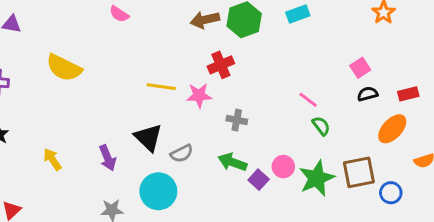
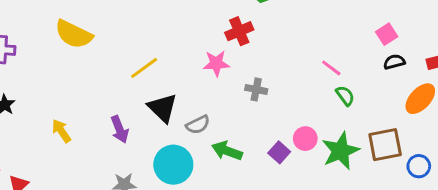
yellow line: (161, 87) -> (144, 68), moved, turned -44
green arrow: (232, 162) -> (227, 151), moved

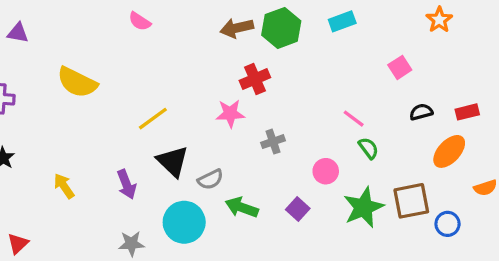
pink square: (387, 34) -> (400, 67), moved
gray cross: (256, 89) -> (273, 142), turned -30
pink circle: (305, 139) -> (326, 171), moved

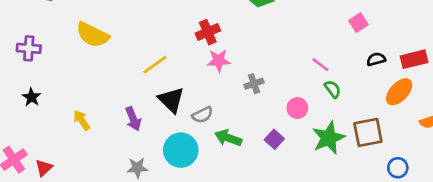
red cross: (255, 79) -> (208, 32), moved
red rectangle: (467, 112) -> (414, 59), size x1.4
blue circle: (448, 224) -> (398, 168), moved

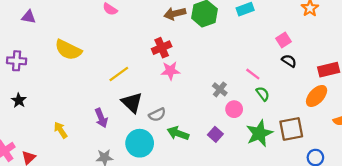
black semicircle: (376, 59) -> (289, 61), moved, turned 48
gray cross: (254, 84) -> (220, 89), moved, turned -32
yellow arrow: (82, 120) -> (61, 130), moved

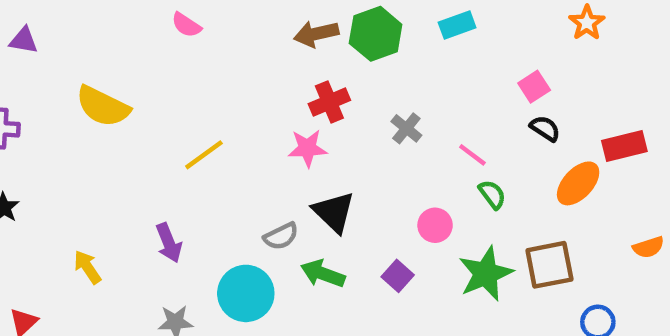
red cross: (162, 48) -> (329, 102), moved
gray cross: (220, 89) -> (406, 128), moved
orange ellipse: (317, 96) -> (578, 183), moved
black triangle: (132, 103) -> (334, 212), moved

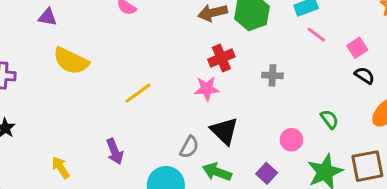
purple triangle: (24, 40) -> (48, 17), moved
gray cross: (406, 128) -> (272, 75), turned -36
pink line: (472, 155) -> (316, 35), moved
gray semicircle: (281, 236) -> (189, 147), turned -35

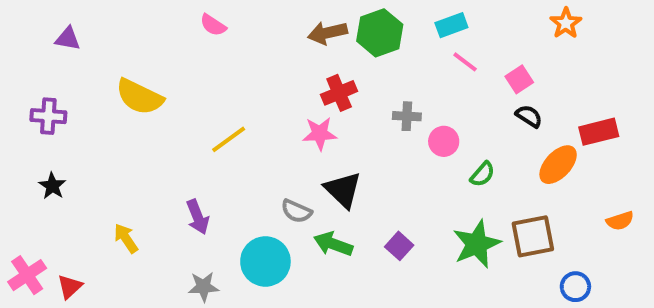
purple triangle: (48, 17) -> (68, 39), moved
green semicircle: (329, 119) -> (482, 174), turned 78
pink circle: (291, 140) -> (444, 141), moved
gray semicircle: (189, 147) -> (296, 211), turned 85

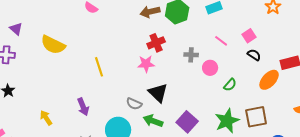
purple triangle: (68, 39) -> (16, 29), moved, turned 32
pink line: (465, 62) -> (221, 41), moved
yellow line: (229, 139) -> (99, 67), turned -72
purple square: (399, 246) -> (187, 122), size x1.5

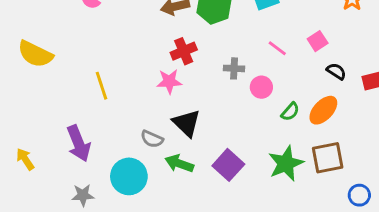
black semicircle: (254, 55) -> (336, 71), moved
orange ellipse: (269, 80) -> (323, 110), moved
purple arrow: (83, 107) -> (79, 143), size x1.4

